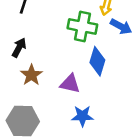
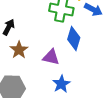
blue star: (82, 116) -> (61, 84), turned -30

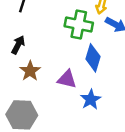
blue star: (61, 84) -> (91, 99), moved

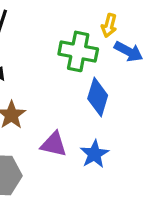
purple triangle: (67, 79) -> (54, 144), moved

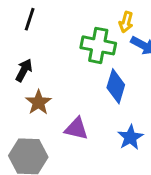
blue star: (94, 154) -> (130, 137), moved

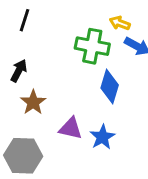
yellow arrow: (126, 22) -> (120, 23), turned 96
blue star: (130, 137) -> (102, 137), moved

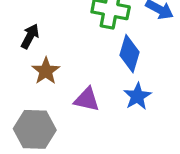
blue star: (102, 137) -> (137, 96), moved

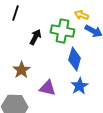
black arrow: (30, 36) -> (36, 37), moved

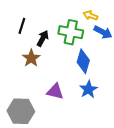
black line: (16, 13) -> (22, 26), moved
brown star: (22, 70) -> (31, 58), moved

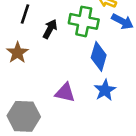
brown star: (31, 58) -> (18, 53), moved

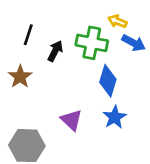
purple triangle: (65, 93) -> (71, 120), turned 30

